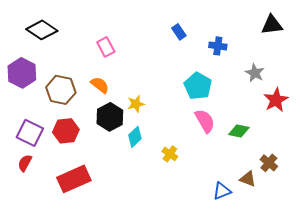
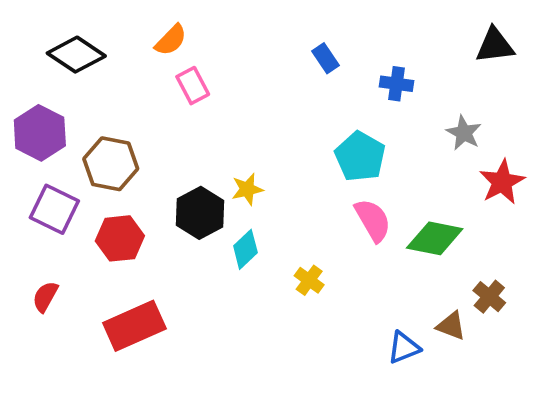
orange semicircle: (100, 85) -> (171, 40), moved, turned 96
green diamond: (239, 131) -> (435, 238), size x1.4
purple square: (30, 133) -> (54, 209), moved

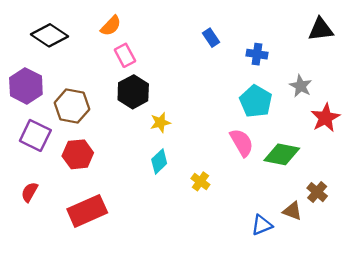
cyan pentagon: (360, 156) -> (256, 101), moved
black hexagon: (200, 213) -> (133, 92), moved

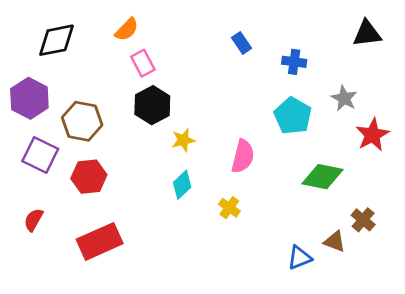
black diamond: (50, 35) -> (56, 40), turned -45
pink semicircle: (242, 143) -> (243, 156), moved, turned 44

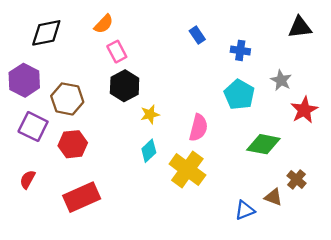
yellow cross: (229, 208) -> (187, 170), size x2.0

